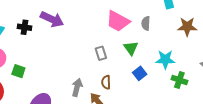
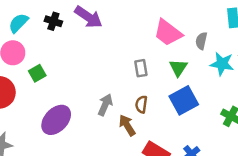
cyan star: (165, 59) -> (222, 64), moved
green square: (18, 71) -> (37, 73), turned 32
blue square: (140, 73) -> (184, 100), size x1.6

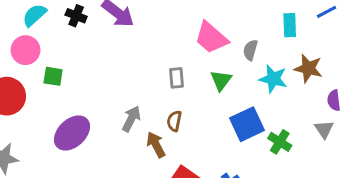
green square: (37, 73) -> (53, 76), turned 35
blue square: (184, 100) -> (247, 124), moved

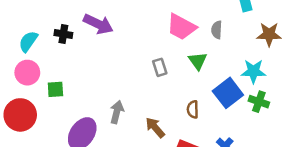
cyan star: (273, 79) -> (253, 71), moved
gray arrow: (131, 119) -> (117, 112), moved
brown semicircle: (174, 121) -> (193, 109), moved

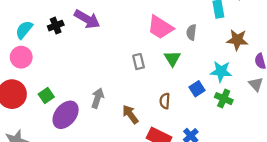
black cross: (63, 34) -> (56, 26), turned -35
green square: (55, 89) -> (46, 95), moved, turned -35
blue square: (228, 93) -> (197, 89), size x0.6

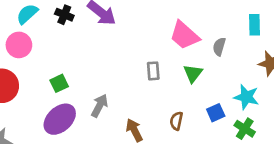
black cross: (56, 26) -> (64, 15), turned 35
green square: (46, 95) -> (59, 83), moved

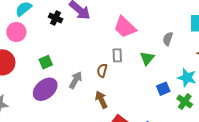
black cross: (64, 15) -> (56, 18), moved
pink trapezoid: (184, 35) -> (125, 27), moved
brown semicircle: (176, 121) -> (102, 71), moved

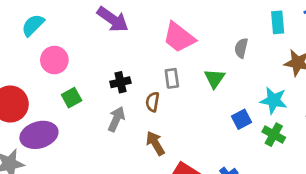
black cross: (56, 18) -> (120, 82), moved, turned -32
pink circle: (16, 32) -> (54, 60), moved
purple ellipse: (45, 89) -> (39, 135), moved, turned 30

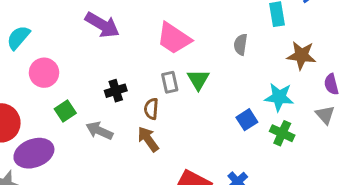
green triangle: (215, 78) -> (198, 80), moved
gray arrow: (116, 119) -> (99, 131), moved, turned -85
brown arrow: (155, 143) -> (148, 139), moved

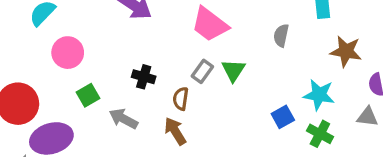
gray rectangle: (170, 82) -> (202, 71), turned 45
black cross: (116, 91) -> (144, 77), turned 30
gray triangle: (325, 115) -> (367, 117), turned -45

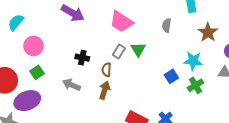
brown star: (346, 51) -> (208, 32), turned 30
green square: (88, 95) -> (37, 72), moved
brown arrow: (175, 131) -> (105, 90), turned 54
green cross: (320, 134) -> (195, 85), turned 35

